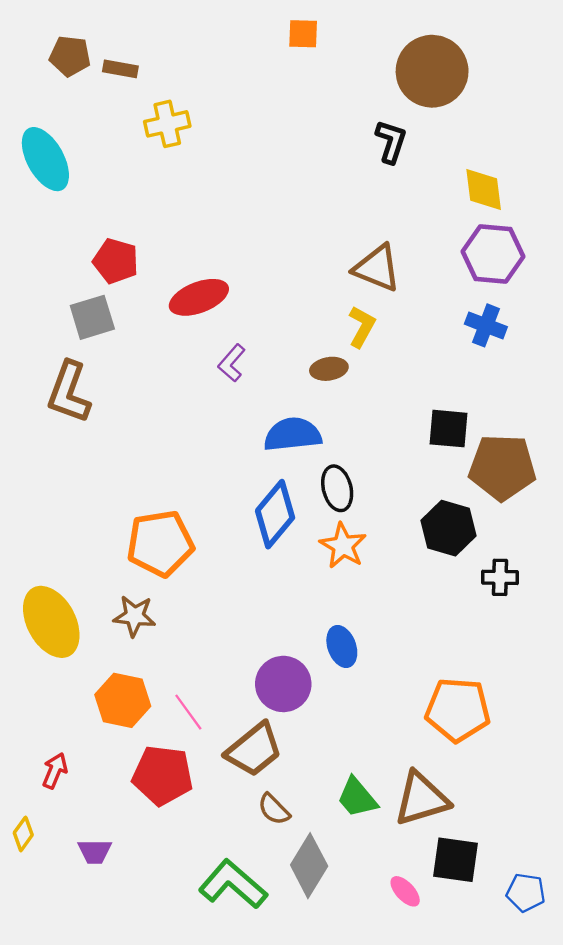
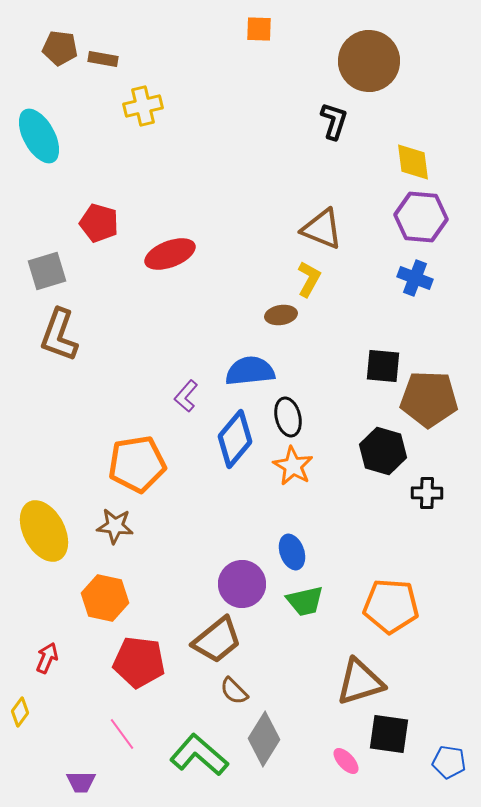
gray square: (92, 317) -> (47, 271), moved
purple L-shape: (232, 363) -> (186, 396), moved
pink line: (188, 712) -> (122, 734), moved
green trapezoid: (357, 798) -> (305, 601), moved, turned -63
purple trapezoid: (95, 852) -> (81, 782), moved

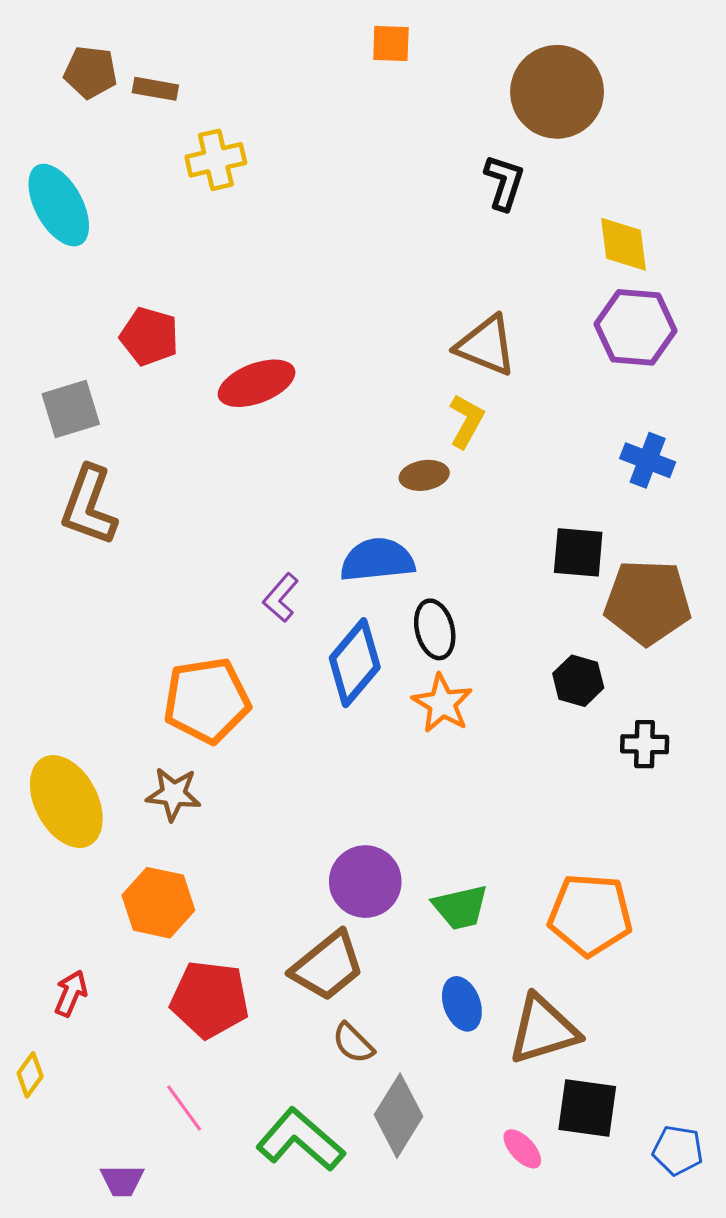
blue cross: (415, 278) -> (648, 460), moved
black hexagon: (383, 451) -> (578, 681), size x0.7
blue ellipse: (292, 552) -> (462, 1004), moved

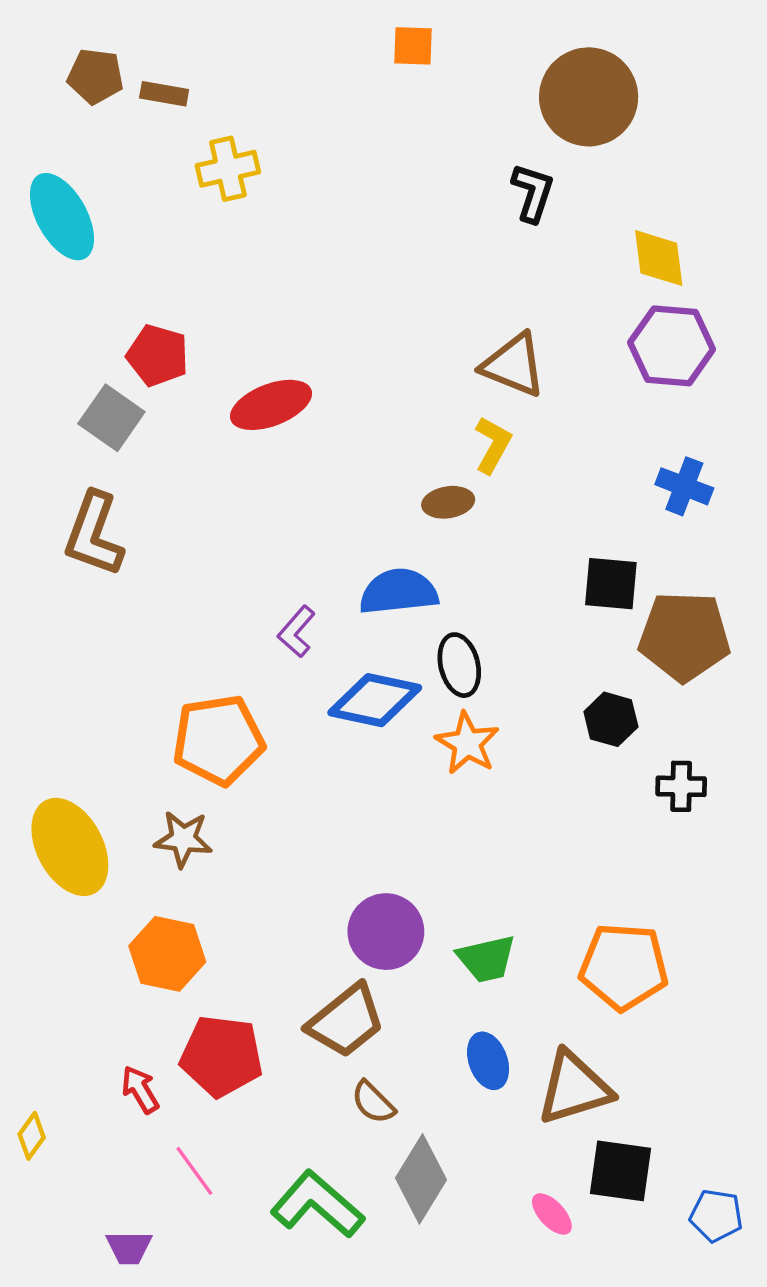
gray square: (71, 409) -> (111, 418), moved, turned -38
blue diamond: (355, 663) -> (375, 700), turned 62
red arrow: (71, 993) -> (140, 1090), moved, turned -54

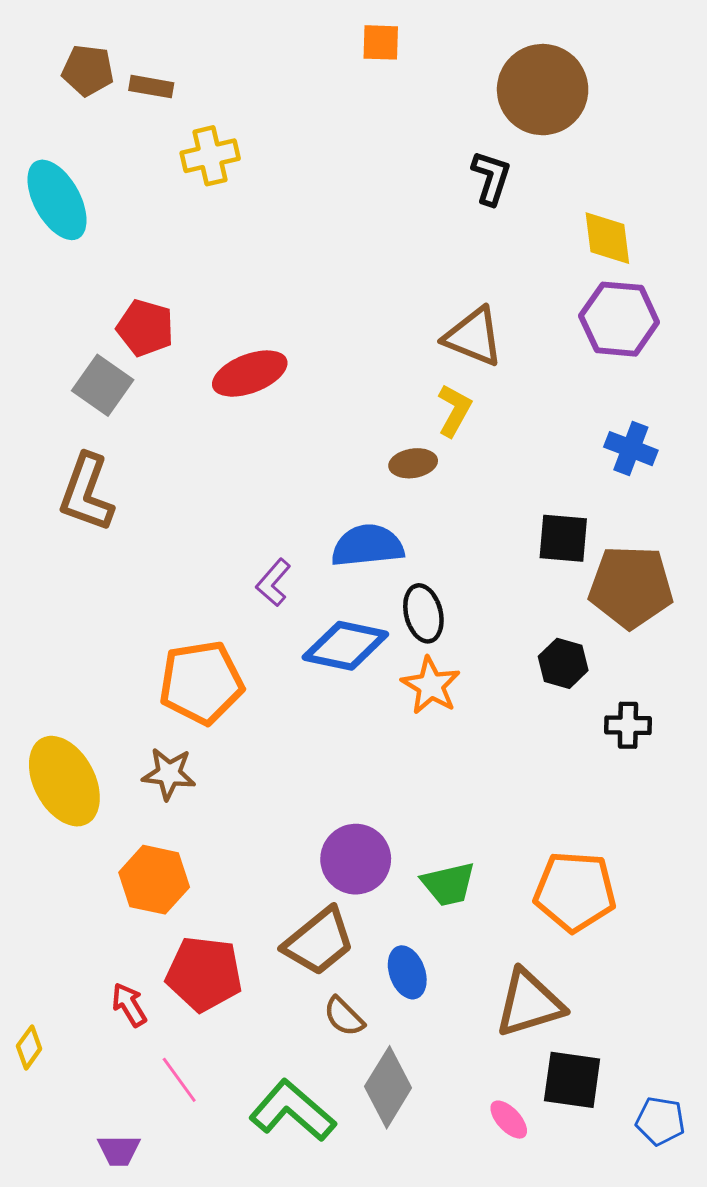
blue ellipse: (488, 1061) -> (407, 972), moved

